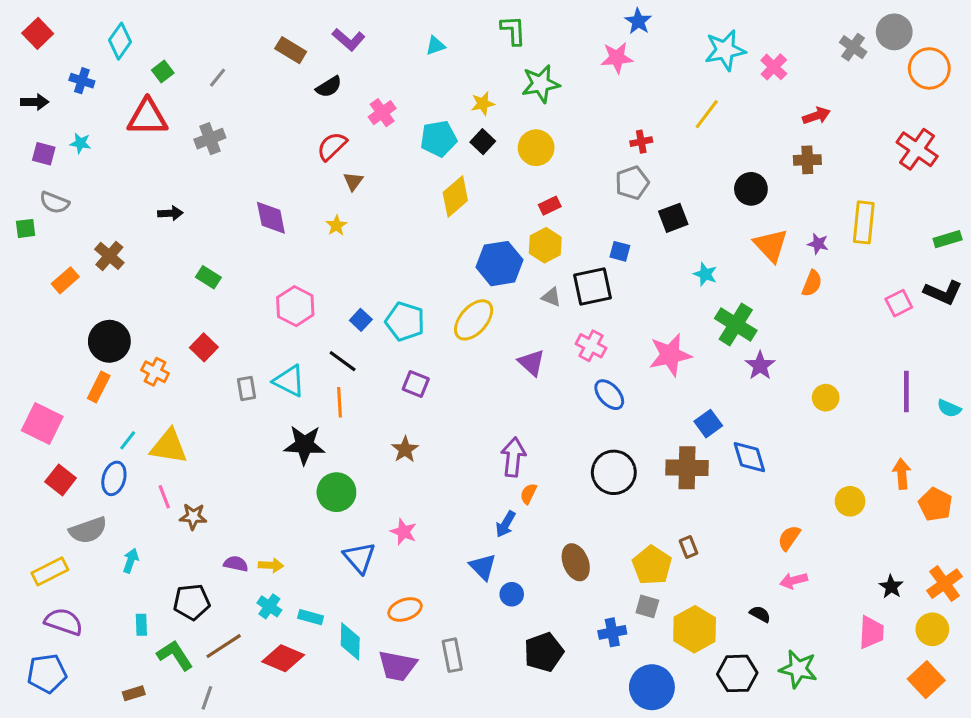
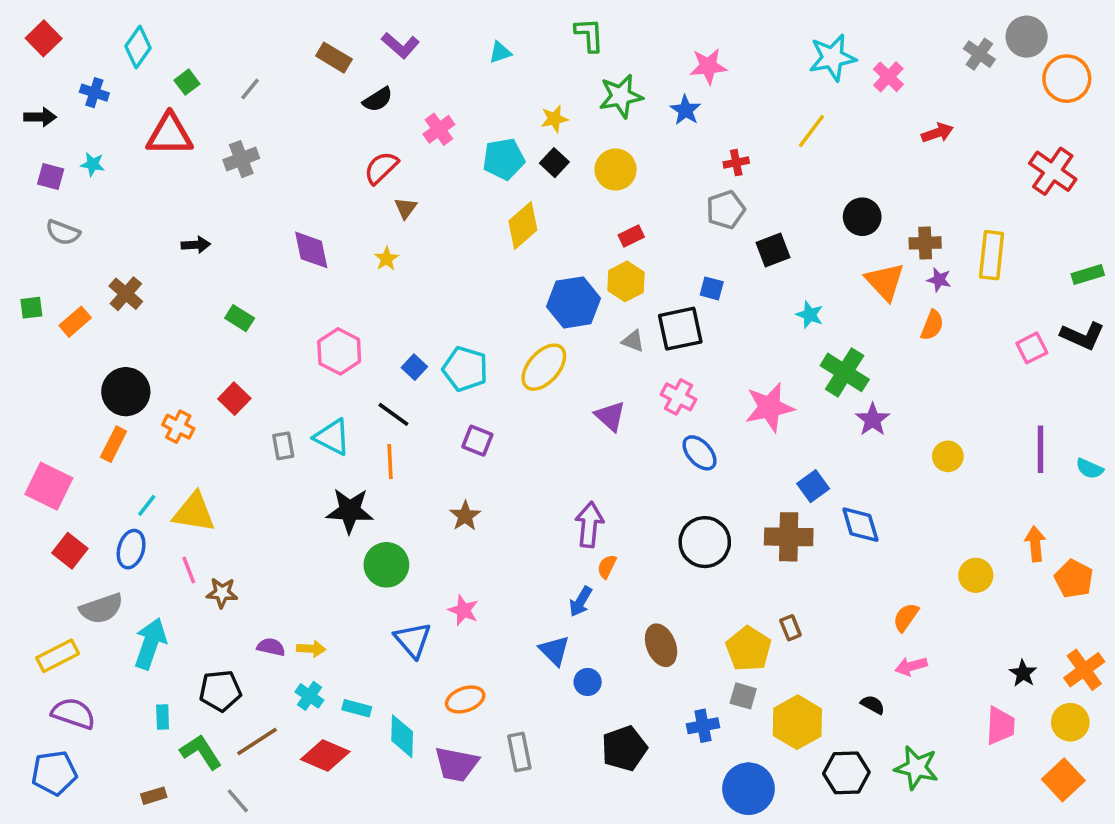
blue star: (638, 21) -> (686, 110), moved
brown cross: (807, 160) -> (925, 243), moved
green square: (26, 228) -> (31, 308), moved
cyan arrow: (131, 561) -> (150, 643), size x1.8
gray line: (207, 698) -> (238, 801), turned -60

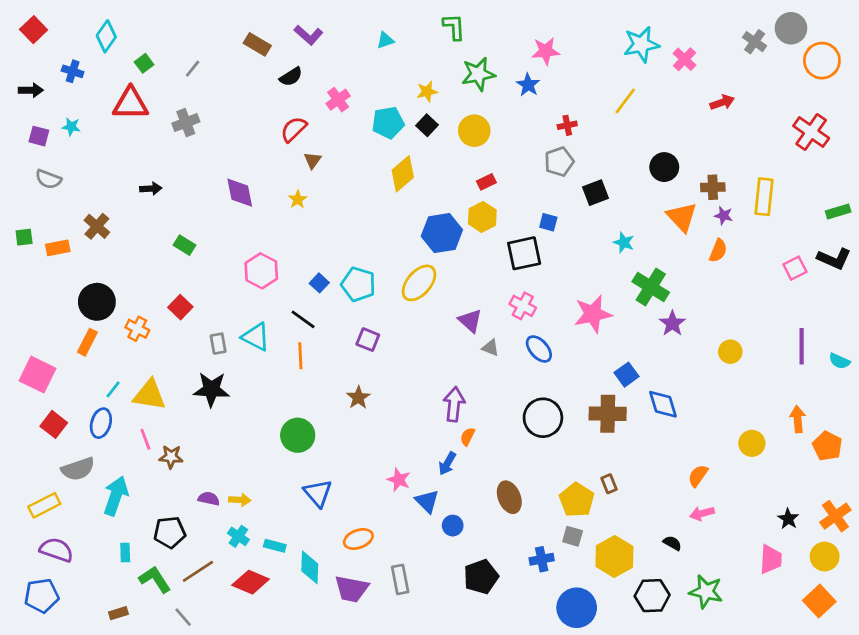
orange rectangle: (75, 322) -> (58, 248), turned 30
gray triangle: (633, 341) -> (490, 348), moved
black star: (350, 511) -> (211, 389), moved
pink star: (463, 610) -> (399, 480), moved

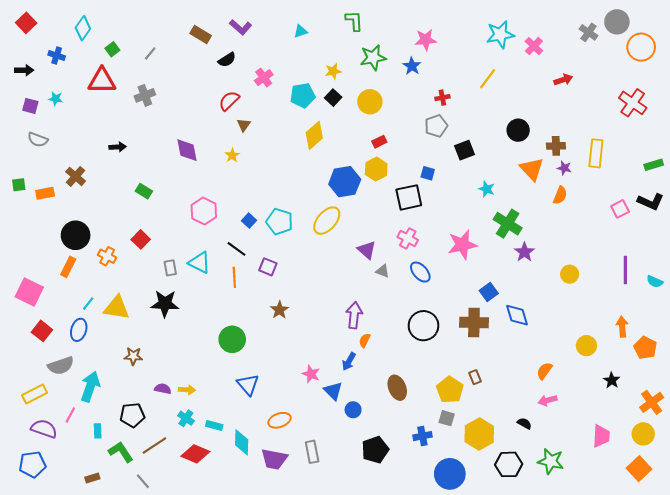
purple square: (368, 340) -> (268, 267), moved
pink line: (145, 439) -> (70, 415), moved, turned 49
black star: (788, 519) -> (612, 380), moved

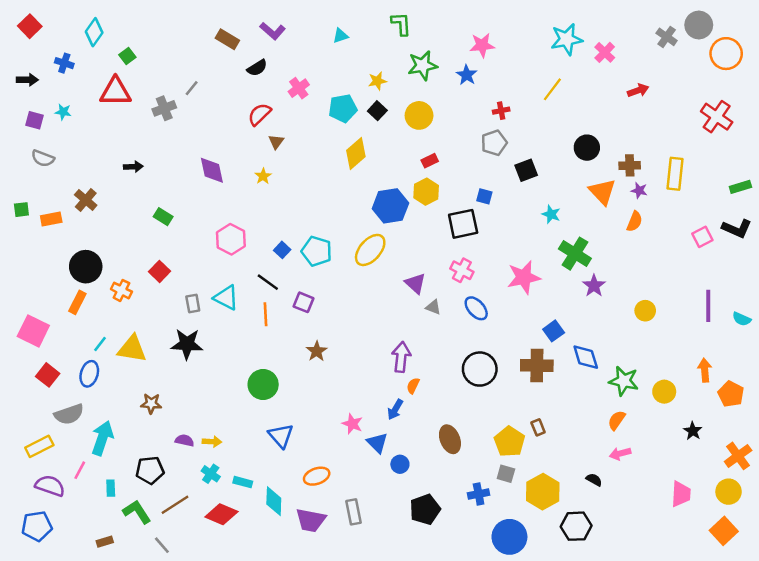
gray line: (150, 53) -> (192, 88), moved
green star: (551, 461) -> (624, 381), moved

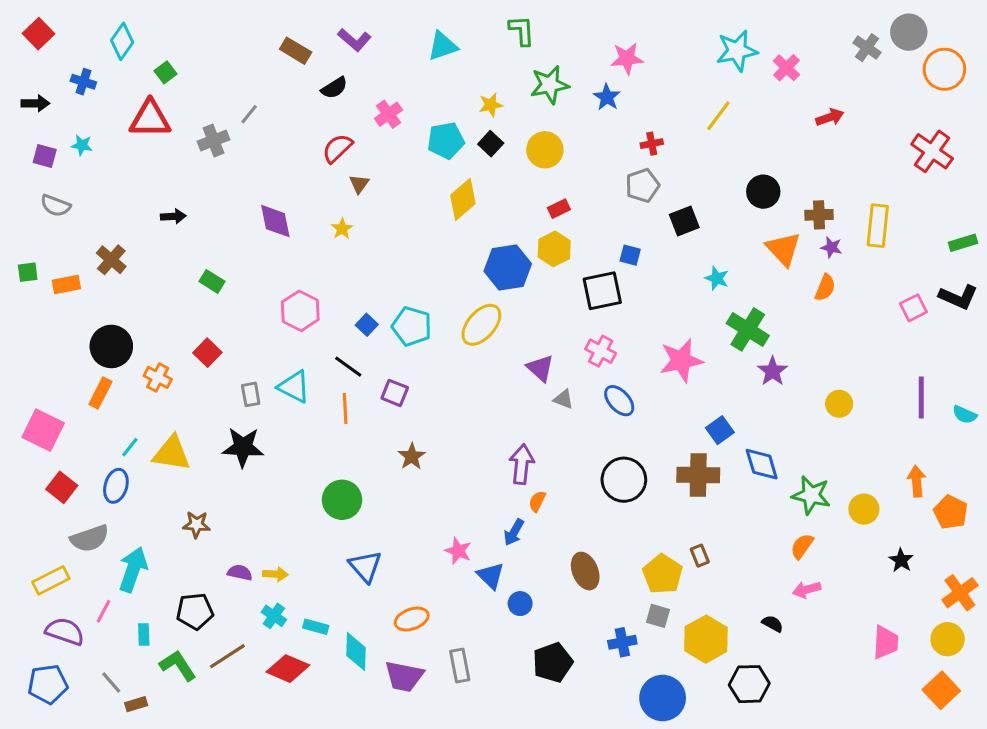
cyan triangle: (340, 36) -> (443, 46), size x1.5
gray line: (162, 545) -> (111, 683), moved

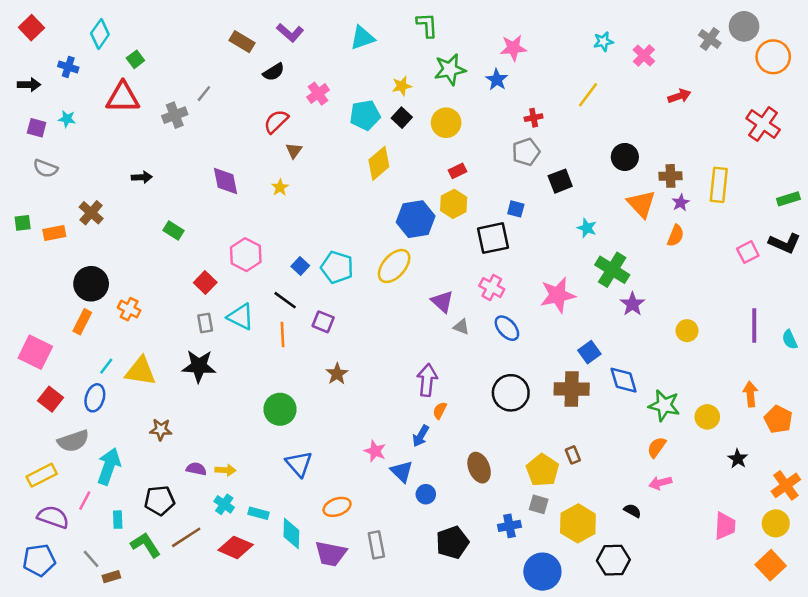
cyan star: (737, 51) -> (603, 42), size x0.6
purple star: (831, 247) -> (681, 203), turned 30
red square: (207, 353) -> (205, 282), moved
cyan semicircle: (965, 415) -> (790, 340), turned 42

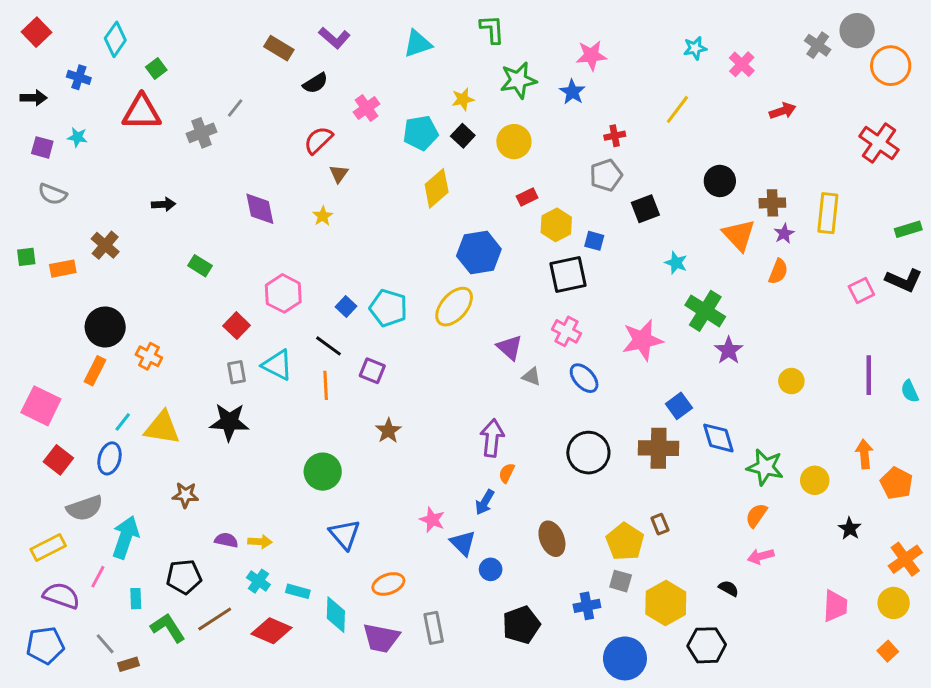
yellow hexagon: (454, 204) -> (556, 225), moved
orange square: (771, 565) -> (888, 651), size x0.6

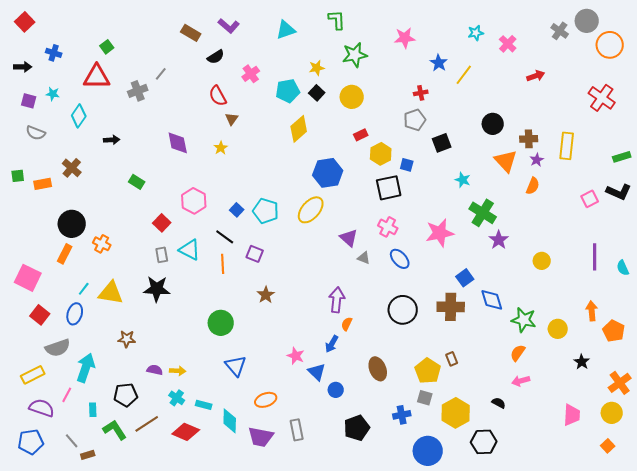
cyan diamond: (115, 39) -> (79, 116), moved
blue star: (572, 92) -> (439, 63), moved
red semicircle: (318, 140) -> (218, 96), turned -75

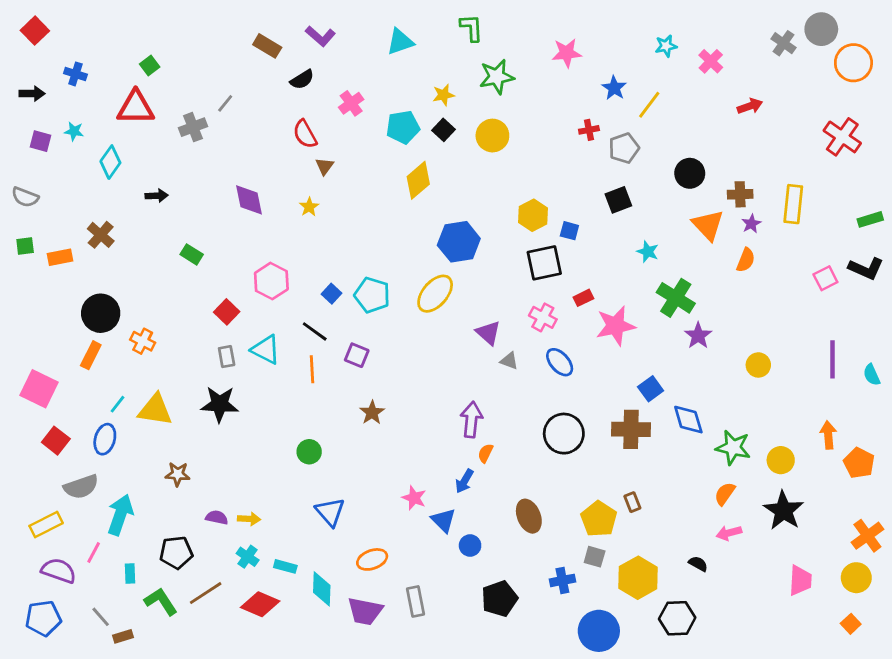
gray pentagon: (415, 120) -> (624, 148), moved
gray semicircle: (36, 133) -> (25, 197), moved
red rectangle: (361, 135) -> (583, 298), moved
green circle: (221, 323) -> (309, 452), size x0.7
black star: (582, 362) -> (783, 511), moved, size x1.8

